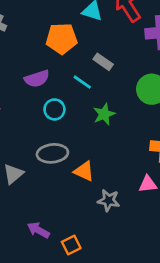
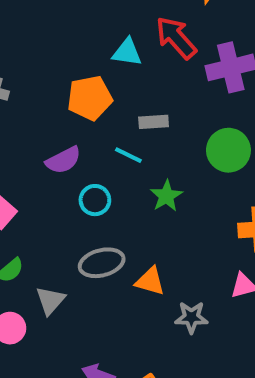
gray rectangle: (103, 62) -> (154, 122), turned -30

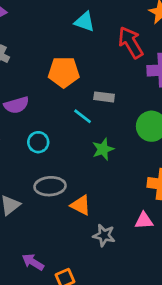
cyan triangle: (127, 52) -> (85, 22), moved
purple semicircle: (63, 160) -> (16, 105), moved
cyan circle: (95, 200) -> (38, 142), moved

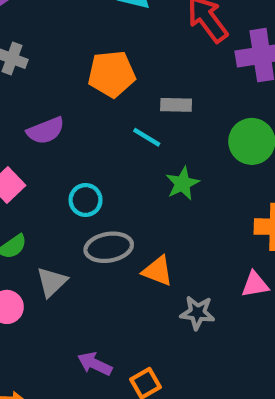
cyan circle: (38, 142) -> (86, 200), moved

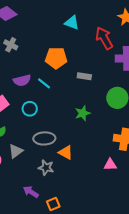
cyan line: (147, 137) -> (44, 83), moved
cyan circle: (86, 200) -> (30, 109), moved
gray star: (197, 313) -> (46, 168), moved

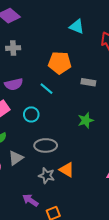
gray cross: (11, 45) -> (13, 48), turned -32
purple semicircle: (22, 80) -> (14, 84), moved
orange triangle: (66, 152) -> (67, 170), moved

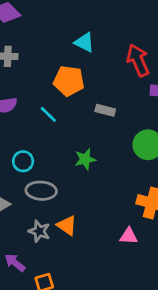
cyan triangle: (77, 27) -> (84, 42), moved
cyan circle: (31, 114) -> (23, 161), moved
green star: (86, 120) -> (85, 159), moved

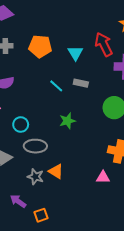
cyan triangle: (84, 42) -> (75, 53), moved, turned 35
orange pentagon: (69, 81) -> (40, 46), moved
cyan line: (48, 114) -> (56, 86), moved

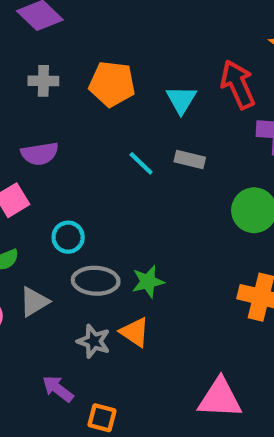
green star: (67, 121) -> (148, 282), moved
pink triangle: (103, 177) -> (220, 398), moved, size x1.6
orange square: (41, 215) -> (102, 418), turned 32

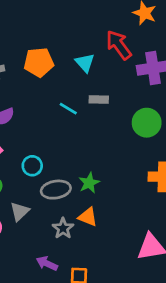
gray star: (94, 341) -> (63, 228), turned 30

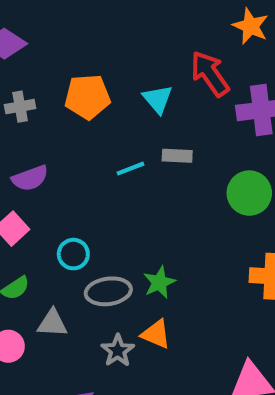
cyan line: (68, 109) -> (131, 169), turned -54
gray triangle: (20, 211) -> (52, 323), turned 45

